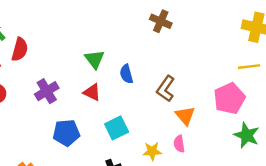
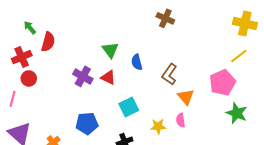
yellow line: (249, 67) -> (239, 56), turned -30
purple cross: (47, 91) -> (83, 76), moved, turned -30
blue pentagon: (66, 133) -> (87, 123), moved

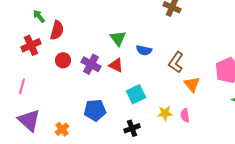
blue semicircle: (137, 62) -> (144, 50), turned -63
red circle: (29, 78) -> (63, 60), moved
pink semicircle: (181, 120) -> (185, 115), moved

